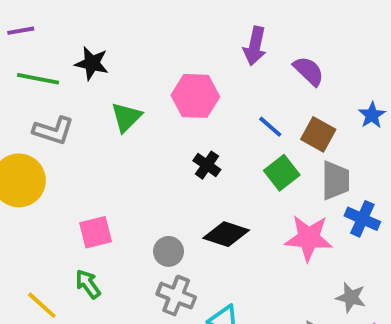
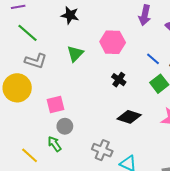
black star: (92, 63) -> (70, 15), moved
green line: (38, 79) -> (27, 33), turned 30
pink square: (96, 232) -> (55, 104), moved
gray circle: (169, 251) -> (65, 126), moved

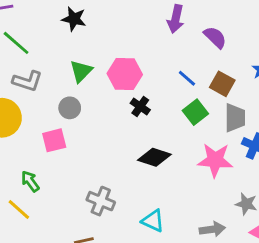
pink hexagon: (113, 42) -> (125, 74), moved
gray circle: (65, 126) -> (70, 108), moved
green arrow: (54, 144) -> (30, 181), moved
gray cross: (102, 150) -> (101, 201), moved

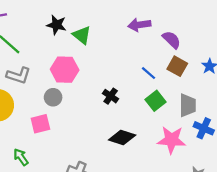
purple arrow: (176, 19) -> (139, 25), turned 70
green triangle: (81, 71) -> (82, 35), moved, turned -36
pink hexagon: (125, 74) -> (65, 70), moved
brown square: (222, 84) -> (177, 66), moved

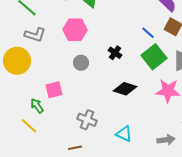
gray circle: (53, 97) -> (81, 63), moved
green square: (155, 101) -> (154, 57), size x1.4
pink square: (40, 124) -> (54, 90), moved

